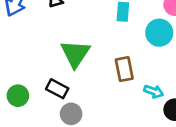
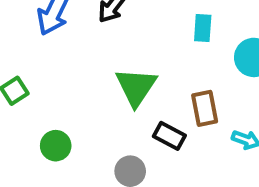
black rectangle: (57, 89) -> (169, 136), moved

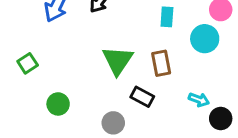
brown rectangle: (205, 108) -> (161, 63), moved

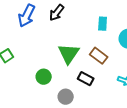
brown rectangle: (161, 63) -> (99, 56), turned -42
green circle: (58, 104) -> (44, 77), moved

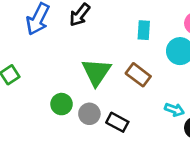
black rectangle: (86, 79) -> (117, 122), moved
gray circle: (66, 97) -> (89, 114), moved

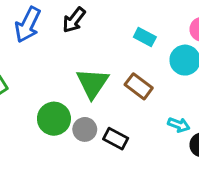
cyan rectangle: (144, 30) -> (145, 37), turned -66
green circle: (62, 104) -> (54, 119), size x1.4

